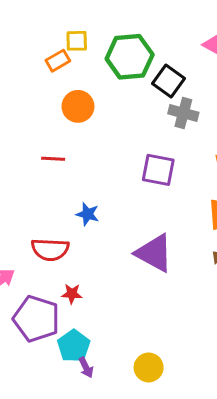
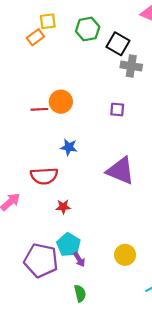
green hexagon: (130, 57) -> (88, 29), size x0.7
orange circle: (78, 106) -> (61, 102), moved
purple square: (158, 170) -> (117, 110), size x0.6
purple pentagon: (36, 319) -> (41, 260), moved

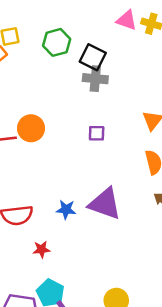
gray cross: (131, 66) -> (95, 79), moved
blue star: (69, 147) -> (66, 210), moved

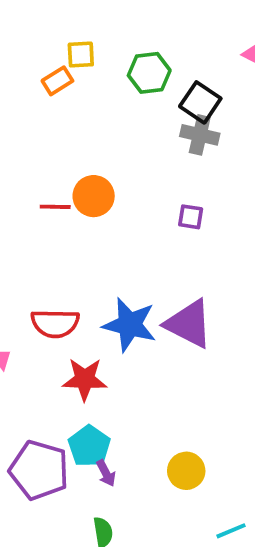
blue star: (66, 210) -> (130, 325), size x1.8
red star: (41, 249) -> (85, 379), size x1.6

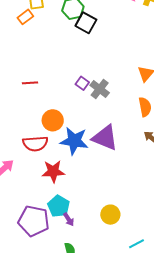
black square: (200, 102) -> (86, 23), moved
gray cross: (200, 135) -> (100, 89), moved, turned 30
orange circle: (94, 196) -> (53, 120), moved
purple square: (191, 217) -> (82, 83), moved, turned 32

